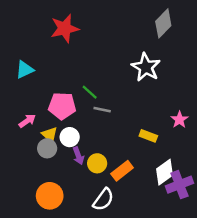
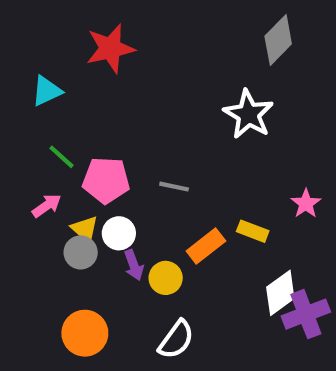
cyan triangle: (25, 70) -> (47, 91), moved
green line: (90, 92) -> (61, 157), moved
orange rectangle: (122, 171) -> (206, 246), moved

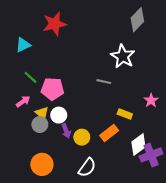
gray line: (174, 187) -> (104, 82), moved
orange rectangle: (206, 246) -> (109, 133), moved

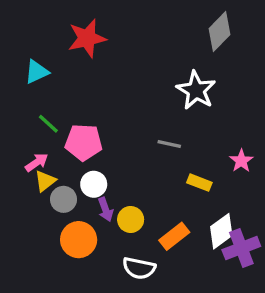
gray line: (104, 82) -> (169, 144), moved
yellow triangle: (42, 113) -> (45, 181), moved, turned 40
orange rectangle: (109, 133) -> (174, 236), moved
orange circle: (42, 164) -> (79, 240), moved
white semicircle: (87, 168) -> (139, 268), turned 66

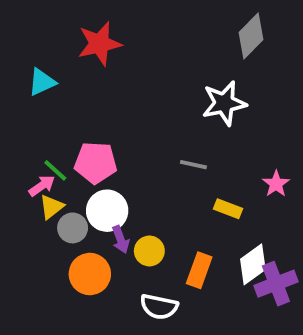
white star: (196, 90) -> (224, 103), turned 30
green line: (48, 124) -> (55, 170), moved
white circle: (94, 184) -> (107, 211), size x1.4
orange rectangle: (174, 236) -> (199, 270), turned -32

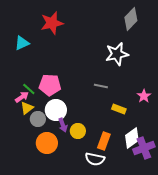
white semicircle: (159, 307) -> (95, 159), moved

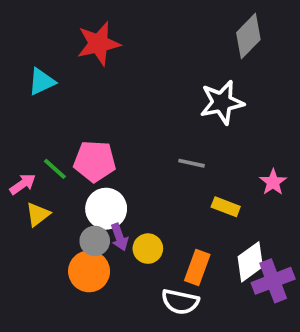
pink arrow: (22, 97) -> (23, 184), moved
yellow triangle: (27, 108) -> (38, 214), moved
gray circle: (38, 119) -> (95, 241), moved

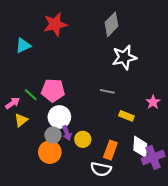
gray diamond: (248, 36) -> (112, 24), moved
white diamond: (250, 262) -> (140, 147), turned -50

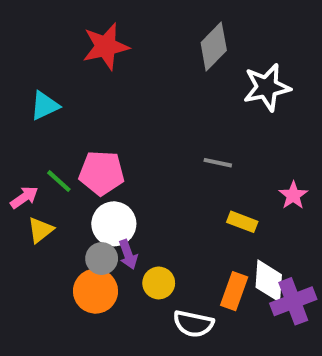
cyan triangle: (23, 46) -> (45, 106), moved
white star: (124, 57) -> (267, 87), moved
gray line: (107, 91) -> (218, 163), moved
yellow circle: (83, 139) -> (159, 283), moved
orange rectangle: (110, 150) -> (234, 291), moved

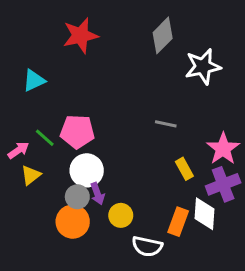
pink star: (293, 195) -> (223, 149), size x1.5
yellow rectangle: (242, 222) -> (184, 169), turned 40
purple cross: (293, 301) -> (223, 184), moved

